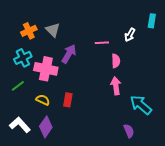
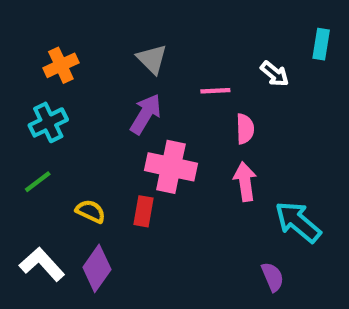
gray triangle: (53, 30) -> (152, 59), moved
white arrow: (130, 35) -> (275, 74), turned -80
pink cross: (46, 69) -> (171, 167), moved

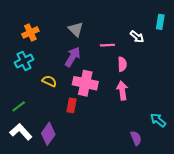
green line: (38, 182) -> (19, 106), moved
yellow semicircle: (91, 211) -> (49, 81), moved
cyan arrow: (298, 222) -> (158, 120), moved, size x0.7

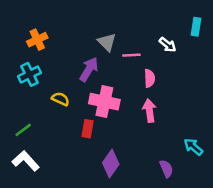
gray triangle: (76, 29) -> (107, 42), moved
purple diamond: (48, 134) -> (111, 163), moved

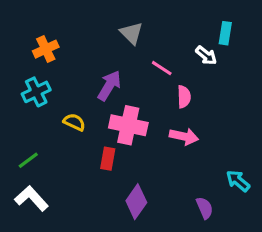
cyan rectangle: (196, 27) -> (225, 33), moved
gray triangle: (107, 42) -> (132, 33), moved
pink line: (131, 55) -> (162, 68), turned 36
pink arrow: (149, 111) -> (184, 136), turned 110

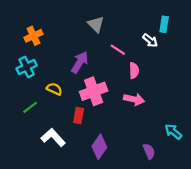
pink cross: (128, 125) -> (94, 91), turned -32
green line: (28, 160) -> (30, 107), moved
white L-shape: (31, 198) -> (53, 137), moved

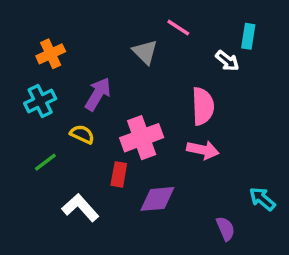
gray triangle: (96, 24) -> (145, 52), moved
pink line: (118, 50) -> (178, 28), moved
purple arrow: (80, 62) -> (98, 94), moved
pink semicircle: (134, 70) -> (203, 106), size x1.5
purple diamond: (99, 147) -> (157, 199), moved, turned 50

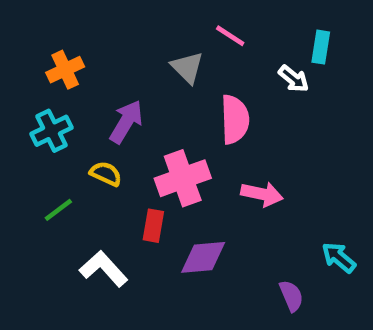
pink semicircle: (203, 106) -> (235, 119), moved

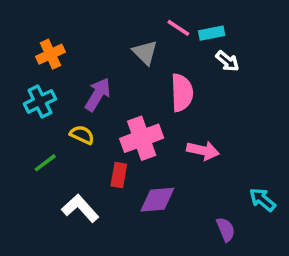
cyan rectangle: (321, 47) -> (212, 33), moved, turned 70

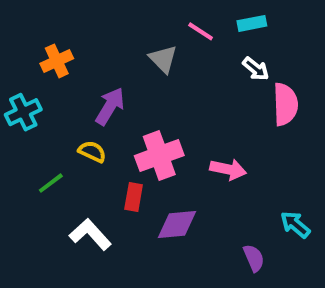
cyan rectangle: (212, 33) -> (252, 23), moved
pink semicircle: (182, 93) -> (285, 104), moved
cyan cross: (40, 101) -> (23, 112), moved

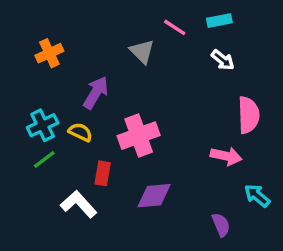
pink semicircle: (285, 104) -> (248, 115), moved
cyan cross: (23, 112) -> (43, 125), moved
pink arrow: (228, 169) -> (226, 156), moved
red rectangle: (134, 197) -> (103, 173), moved

